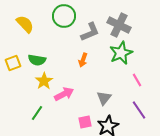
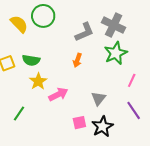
green circle: (64, 16) -> (43, 16), moved
pink line: (137, 80) -> (132, 80), turned 56
green line: (37, 113) -> (19, 113), moved

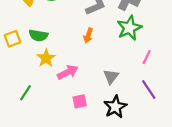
pink square: (79, 123) -> (80, 101), moved

